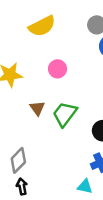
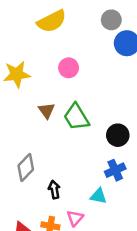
green trapezoid: (65, 114) -> (76, 117), turned -68
black arrow: (22, 187) -> (54, 190), moved

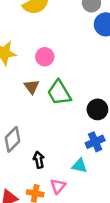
pink circle: (69, 68) -> (45, 57), moved

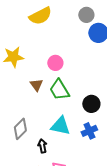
pink circle: (45, 57) -> (55, 63), moved
cyan triangle: (80, 166) -> (60, 126), moved, size x1.5

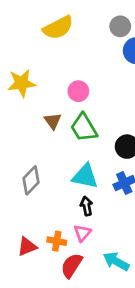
black arrow: (42, 146) -> (86, 206), moved

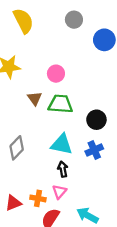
gray circle: (120, 26) -> (74, 20), moved
yellow semicircle: (58, 28) -> (23, 21), moved, turned -90
green trapezoid: (84, 128) -> (60, 104), turned 125

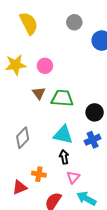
pink circle: (56, 74) -> (45, 66), moved
pink triangle: (59, 192) -> (73, 177), moved
orange cross: (38, 198) -> (39, 174), moved

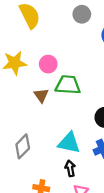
green trapezoid: (62, 98) -> (68, 85), moved

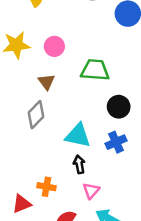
green trapezoid: (68, 85) -> (95, 70), moved
gray diamond: (23, 146) -> (36, 115), moved

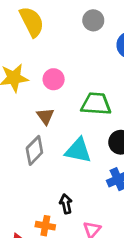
cyan triangle: (78, 136) -> (78, 150), moved
black arrow: (79, 164) -> (66, 204), moved

